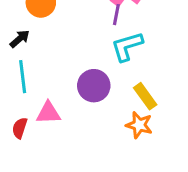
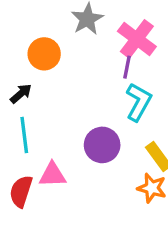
cyan L-shape: (127, 46) -> (139, 102), turned 136
red semicircle: (20, 128) -> (21, 191), size x1.4

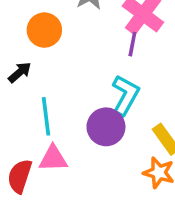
cyan L-shape: (139, 102) -> (125, 95), moved
cyan line: (24, 135) -> (46, 116), moved

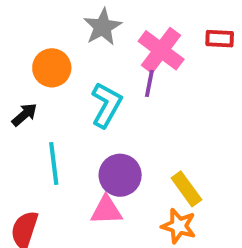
cyan L-shape: (125, 95) -> (106, 105), moved
pink triangle: (53, 159) -> (106, 210), moved

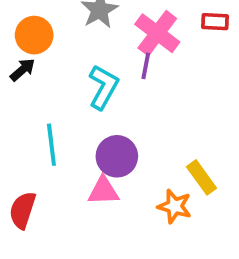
orange circle: (52, 68) -> (34, 35), moved
black arrow: (24, 115) -> (23, 70), moved
yellow rectangle: (186, 189) -> (202, 177), moved

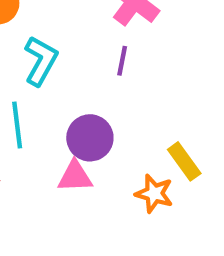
purple line: (146, 66) -> (122, 61), moved
cyan L-shape: (103, 87) -> (41, 61), moved

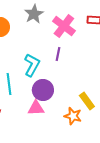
cyan L-shape: (41, 61) -> (32, 65), moved

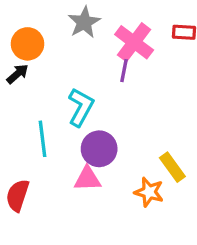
purple line: (58, 54) -> (124, 71), moved

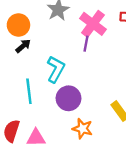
black arrow: (18, 74) -> (23, 46), moved
pink triangle: (87, 179) -> (36, 138), moved
orange star: (149, 192) -> (82, 129), moved

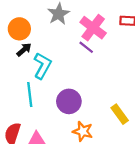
purple line: (86, 44) -> (86, 47), turned -63
cyan L-shape: (56, 69) -> (42, 66), moved

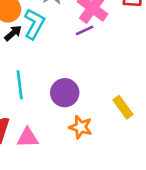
purple line: (86, 47) -> (85, 30), turned -63
cyan L-shape: (42, 66) -> (34, 24), moved

